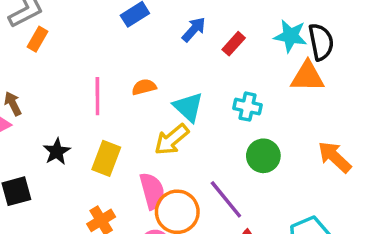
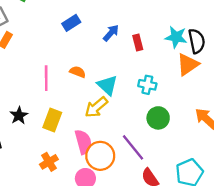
red rectangle: (234, 44) -> (138, 42), turned -56
orange triangle: (307, 77) -> (188, 64), turned -35
orange semicircle: (144, 87) -> (78, 72), turned 35

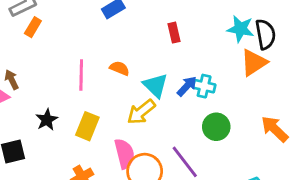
blue arrow: (111, 33) -> (187, 86), moved
red rectangle: (138, 42) -> (174, 33), moved

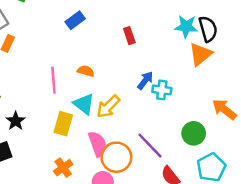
cyan triangle: (155, 85) -> (84, 104), moved
cyan cross: (204, 86) -> (162, 90), moved
black star: (47, 120) -> (16, 121), moved
green circle: (216, 127) -> (194, 133), moved

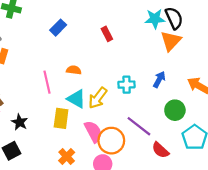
blue arrow: (145, 80) -> (159, 79), moved
cyan cross: (162, 90) -> (127, 85), moved

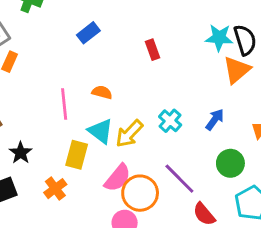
cyan cross: (127, 85) -> (170, 121), turned 35
pink semicircle: (93, 132) -> (118, 178), turned 60
orange cross: (67, 156) -> (55, 189), moved

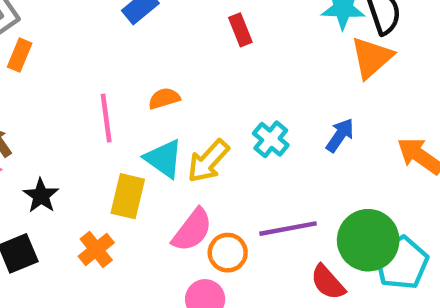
orange semicircle: (102, 92) -> (164, 98), turned -30
green circle: (230, 163) -> (368, 240), moved, size x1.4
purple line: (179, 179) -> (288, 229), turned -54
orange circle: (140, 193) -> (228, 253), size x0.7

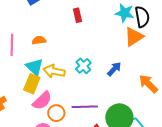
yellow arrow: (208, 161) -> (54, 71), turned 50
yellow rectangle: (128, 196) -> (32, 84), moved

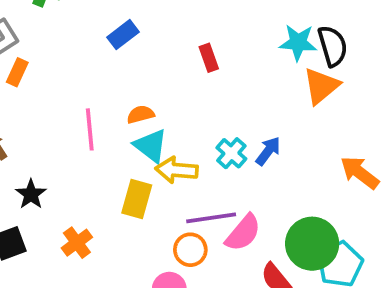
cyan triangle: (35, 67) -> (151, 146), moved
blue arrow: (114, 69) -> (268, 151), moved
pink semicircle: (42, 101) -> (243, 233), moved
purple line: (85, 107) -> (211, 218), moved

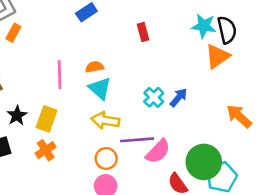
yellow arrow: (177, 170) -> (105, 120), moved
yellow rectangle: (137, 199) -> (47, 119), moved
orange circle: (190, 250) -> (106, 158), moved

